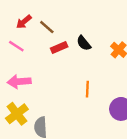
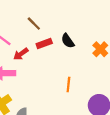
red arrow: (24, 22) -> (21, 54), moved

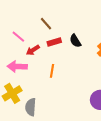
orange line: (68, 85) -> (52, 71), moved

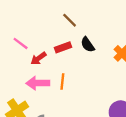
brown line: (46, 24) -> (70, 20), moved
pink arrow: (17, 67) -> (38, 83), moved

